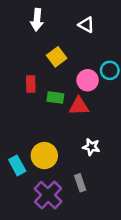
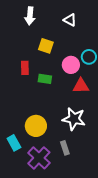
yellow square: (57, 57) -> (46, 46), turned -35
red triangle: (79, 106) -> (81, 86), moved
white star: (91, 147) -> (74, 119), size x1.6
cyan rectangle: (17, 165) -> (14, 143), moved

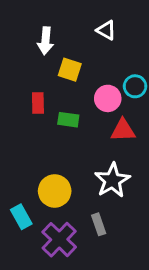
white arrow: (30, 16) -> (46, 41), moved
white star: (74, 119) -> (112, 180), turned 30

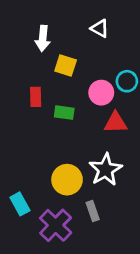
yellow circle: (55, 191) -> (67, 180), moved

